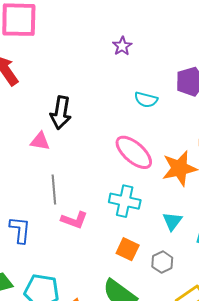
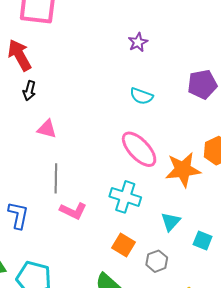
cyan semicircle: (146, 100) -> (141, 96), moved
black arrow: (61, 113) -> (29, 91), moved, size x0.6

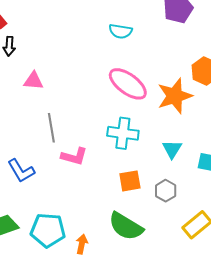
blue L-shape: (18, 215) -> (21, 171), turned 148
orange square: (123, 245) -> (130, 181), turned -30

